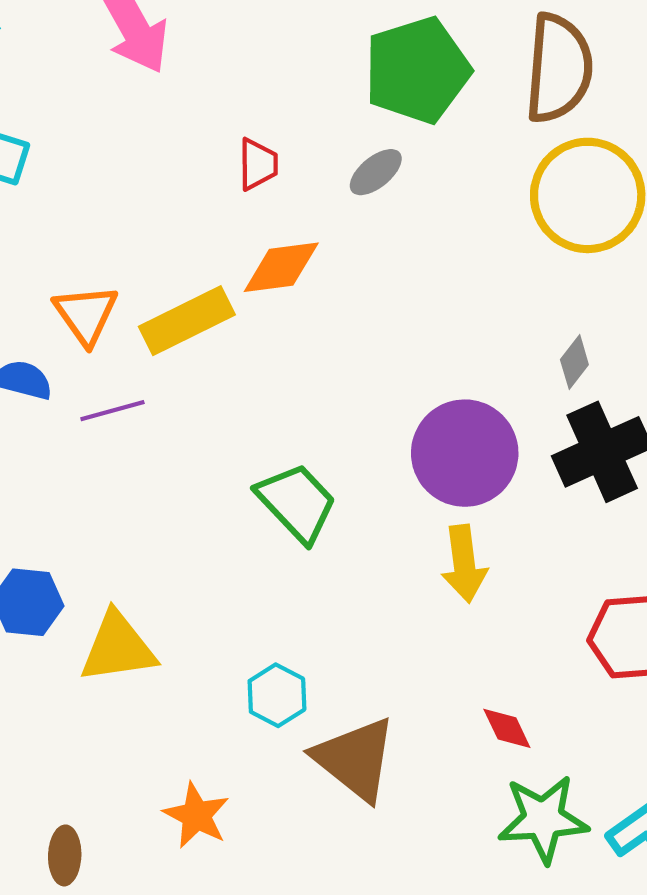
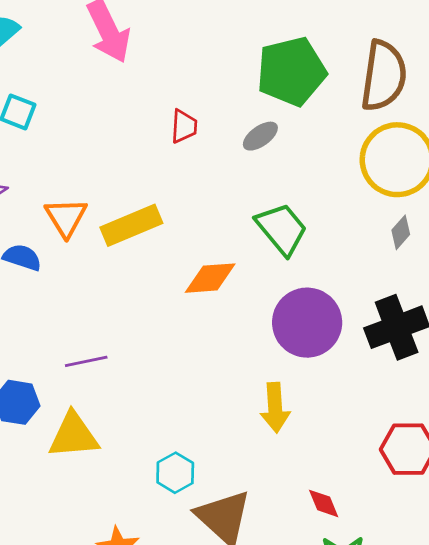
orange diamond: (281, 267) -> (210, 278), moved
gray diamond: (574, 362) -> (401, 232), moved
purple line: (112, 411) -> (86, 361), moved
green trapezoid: (297, 503) -> (282, 229), moved
yellow arrow: (464, 564) -> (275, 408), moved

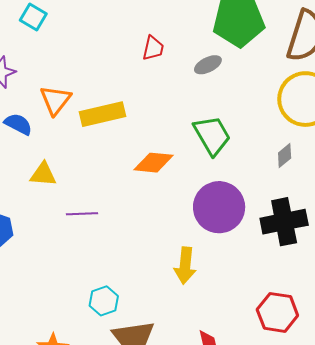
gray diamond: (401, 232) -> (285, 155), moved
purple line: (86, 361) -> (82, 214), moved
yellow triangle: (74, 435) -> (43, 174), moved, size x0.7

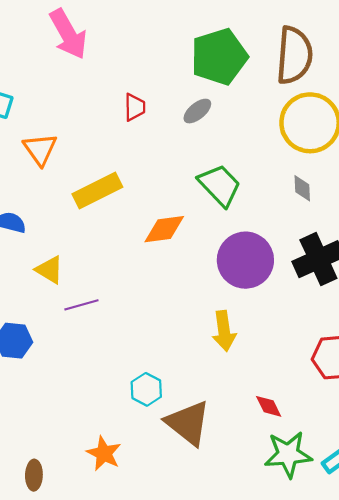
orange triangle: (55, 100) -> (40, 149), moved
gray diamond: (285, 155) -> (302, 188), turned -40
yellow triangle: (43, 174) -> (49, 270), turned 40
purple line: (82, 214) -> (81, 305), moved

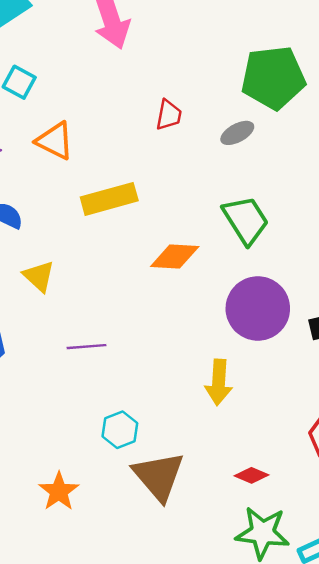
orange triangle: (40, 149) -> (55, 141), turned -39
purple line: (81, 305) -> (86, 347), moved
red diamond: (269, 406) -> (251, 475), turned -52

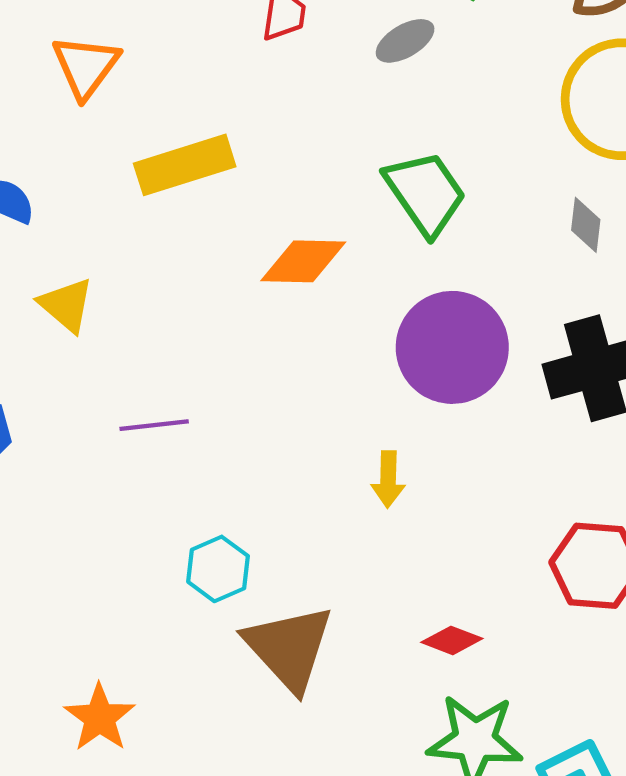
orange triangle: (55, 141) -> (86, 66), turned 42
yellow arrow: (219, 382) -> (388, 479), size x0.7
orange star: (59, 491) -> (100, 718), moved

